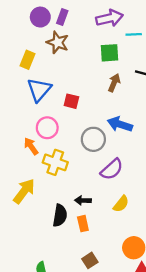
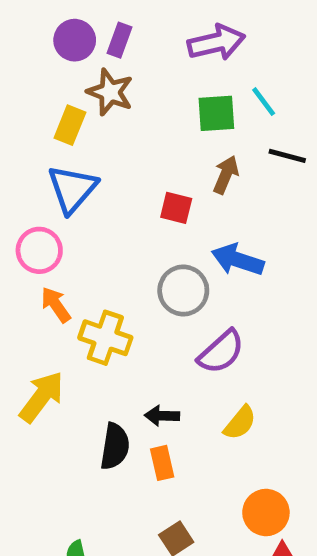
cyan line: (134, 34) -> (264, 102), moved, turned 56
yellow rectangle: (28, 60) -> (70, 125), moved
red square: (71, 101) -> (176, 208), moved
pink circle: (47, 128) -> (39, 250), moved

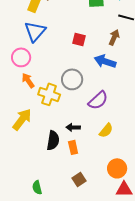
brown arrow: (226, 175) -> (114, 37), moved
gray circle: (183, 290) -> (72, 79), moved

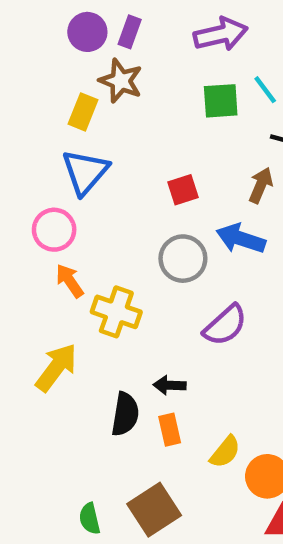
red square: (79, 39) -> (183, 190), turned -32
gray circle: (72, 79) -> (183, 259), moved
yellow semicircle: (106, 130) -> (225, 452), moved
brown square: (79, 179) -> (154, 510), moved, size x1.6

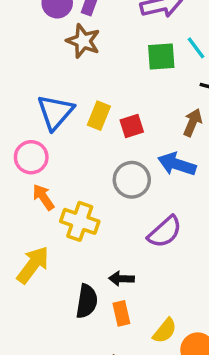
yellow rectangle: (83, 112) -> (99, 116), moved

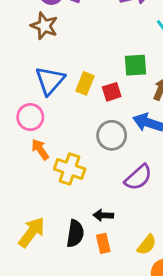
brown star: (83, 41) -> (44, 26), moved
green square: (161, 57) -> (136, 65), moved
yellow arrow: (33, 265) -> (32, 232), moved
yellow semicircle: (165, 331) -> (147, 245), moved

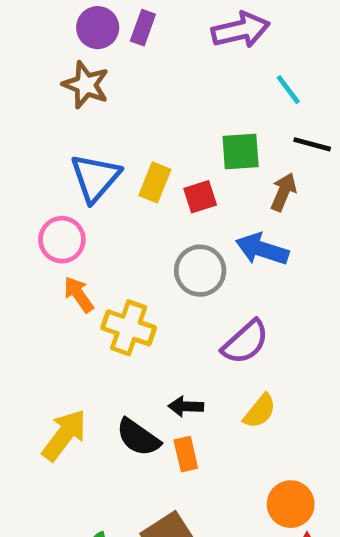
black semicircle: (75, 234) -> (138, 437), turned 116
yellow semicircle: (147, 245) -> (260, 411), moved

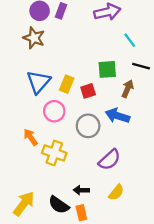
pink circle: (62, 240) -> (54, 111), moved

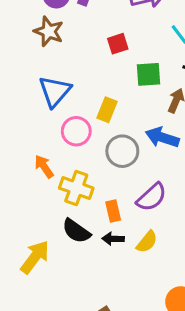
yellow rectangle: (67, 84) -> (107, 110), moved
red square: (88, 91) -> (118, 44), moved
yellow semicircle: (116, 192) -> (147, 242), moved
black semicircle: (59, 205) -> (76, 231), moved
orange rectangle: (81, 213) -> (113, 211), moved

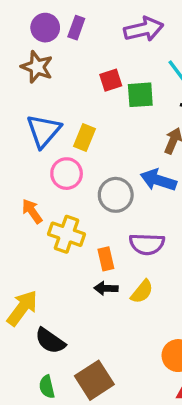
green square: (148, 74) -> (140, 95), moved
yellow rectangle: (107, 110) -> (85, 137), moved
purple semicircle: (152, 197) -> (147, 244), turned 44
black semicircle: (76, 231) -> (50, 341), moved

